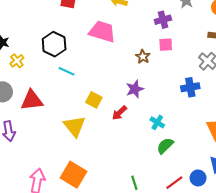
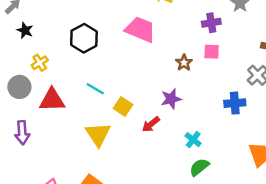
yellow cross: (17, 61) -> (40, 63), moved
cyan line: (66, 71) -> (95, 89), moved

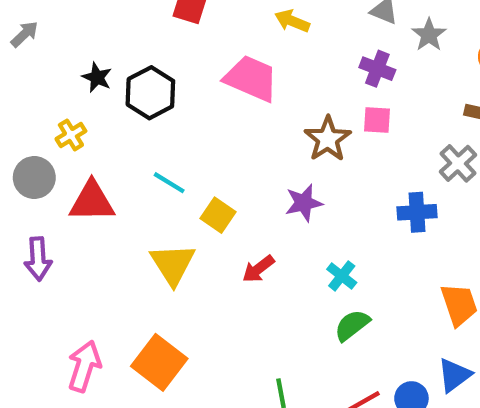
purple cross: (211, 23) -> (377, 69), turned 30
black star: (25, 30) -> (97, 77), moved
brown star: (184, 63) -> (328, 139), size x1.5
red arrow: (151, 124) -> (258, 269), moved

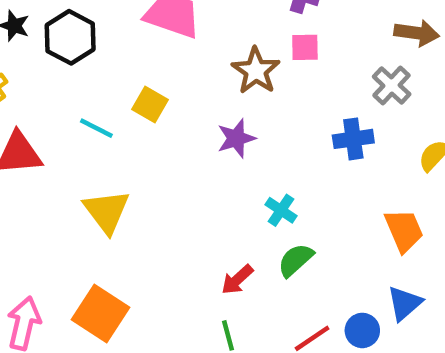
yellow square: (218, 215) -> (150, 105), moved
red arrow: (258, 269) -> (237, 280), moved

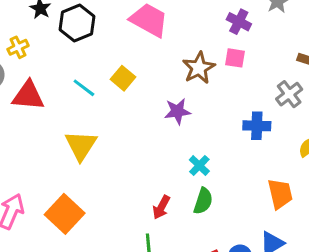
green semicircle: (296, 260) -> (203, 201), turned 140
red arrow: (237, 280) -> (161, 207), turned -30

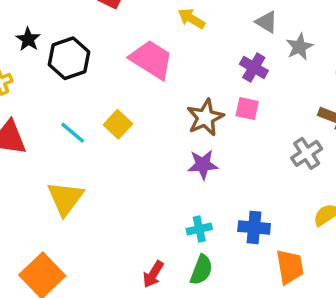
purple star: (178, 111) -> (203, 165), moved
blue cross: (257, 126) -> (254, 227), moved
cyan cross: (199, 165) -> (199, 229), turned 30

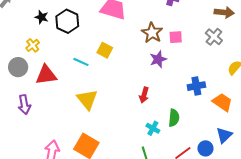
pink square: (247, 109) -> (176, 37), moved
cyan cross: (199, 229) -> (153, 128), moved, turned -32
orange trapezoid: (290, 267) -> (222, 102), turned -30
red arrow: (153, 274) -> (144, 95), moved

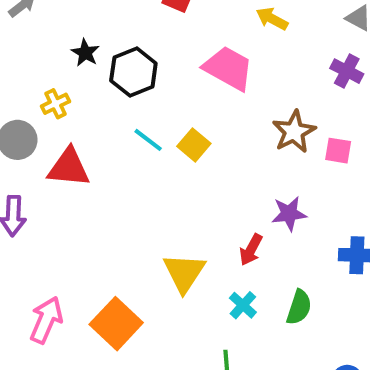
purple star: (158, 59) -> (289, 214), moved
cyan line: (81, 62) -> (148, 140), moved
yellow triangle: (87, 99) -> (184, 273), moved
cyan cross: (153, 128) -> (243, 305), moved

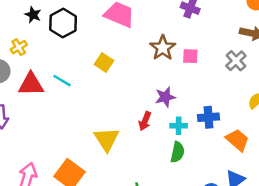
cyan line: (148, 140) -> (62, 81), moved
cyan cross: (243, 305) -> (179, 126), moved, turned -35

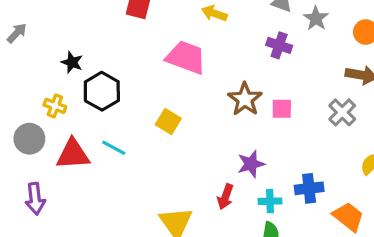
black hexagon: (63, 23) -> (102, 91), moved
yellow cross: (19, 47) -> (55, 106), turned -35

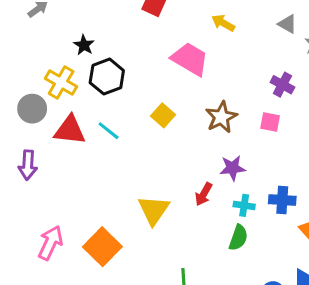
purple cross: (279, 45) -> (282, 85), moved
brown star: (245, 99) -> (221, 117), moved
yellow cross: (55, 106) -> (61, 82), size x1.5

